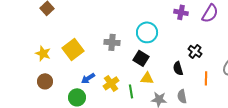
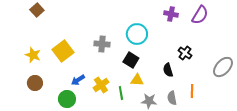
orange line: (206, 78) -> (192, 91), moved

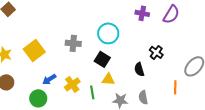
orange line: (192, 91) -> (175, 87), moved

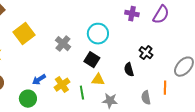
gray cross: (73, 43) -> (63, 44), turned 35
yellow square: (34, 50) -> (24, 34), moved
gray semicircle: (143, 97) -> (146, 98), moved

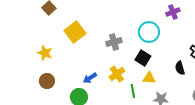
purple cross: (132, 14) -> (173, 12), moved, turned -32
gray cross: (63, 44) -> (114, 42), turned 35
yellow cross: (62, 85) -> (117, 74), moved

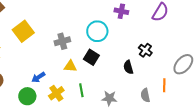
purple cross: (173, 12) -> (121, 11), turned 32
yellow cross: (117, 74) -> (56, 93), moved
yellow triangle: (149, 78) -> (70, 66), moved

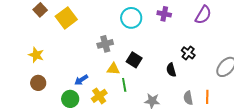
yellow square: (23, 31) -> (66, 18), moved
cyan circle: (97, 31) -> (131, 18), moved
orange line: (164, 85) -> (207, 97), moved
green line: (81, 90) -> (124, 85), moved

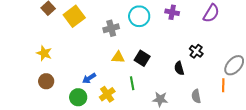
gray cross: (105, 44) -> (111, 28), moved
yellow triangle: (113, 69) -> (118, 57), moved
orange line: (207, 97) -> (223, 85), moved

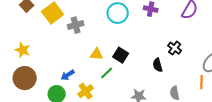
gray cross: (111, 28) -> (76, 25), moved
brown circle: (46, 81) -> (25, 78), size x1.5
green line: (132, 83) -> (107, 73), moved, turned 56

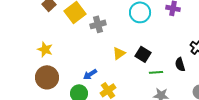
yellow triangle: (97, 54) -> (119, 53), turned -40
green line: (107, 73) -> (156, 72), moved, turned 40

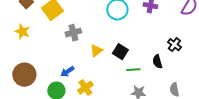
gray cross: (98, 24) -> (73, 33), moved
yellow star: (45, 49) -> (22, 32), moved

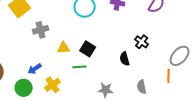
yellow triangle: (96, 51) -> (64, 48), turned 32
green line: (133, 70) -> (80, 67), moved

